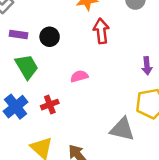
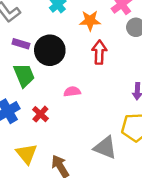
black circle: (50, 37) -> (50, 50), size x1.6
red cross: (50, 105) -> (40, 114), turned -35

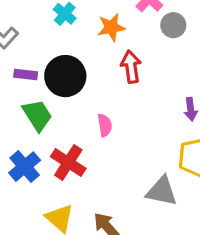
pink semicircle: (72, 92) -> (105, 125), turned 98
red cross: (40, 114) -> (68, 163), size x1.5

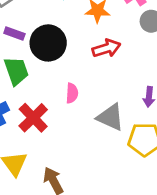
red arrow: (131, 67) -> (106, 48), turned 68
gray triangle: (162, 191) -> (110, 117), moved

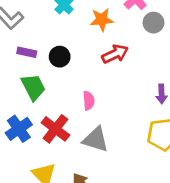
black circle: (48, 43) -> (60, 57), size x0.6
gray triangle: (110, 117) -> (96, 139), moved

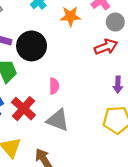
red arrow: (115, 54) -> (106, 47), moved
black circle: (60, 57) -> (32, 46), size x1.6

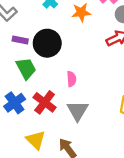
gray triangle: (58, 120) -> (78, 111), turned 45

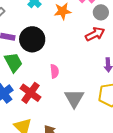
gray triangle: (78, 111) -> (74, 98), moved

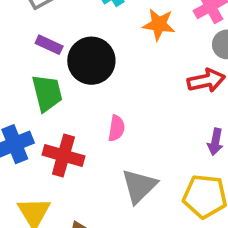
red cross: (30, 93) -> (63, 155), turned -35

